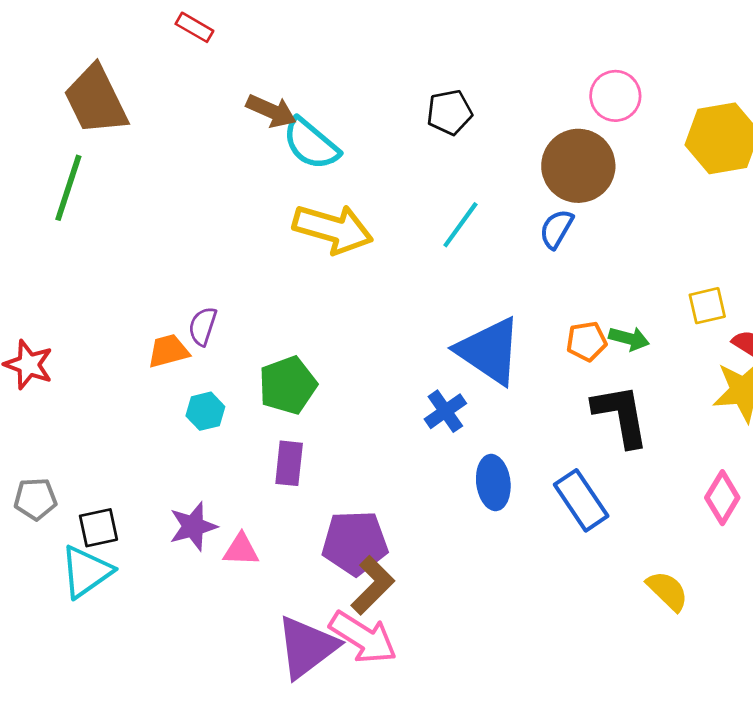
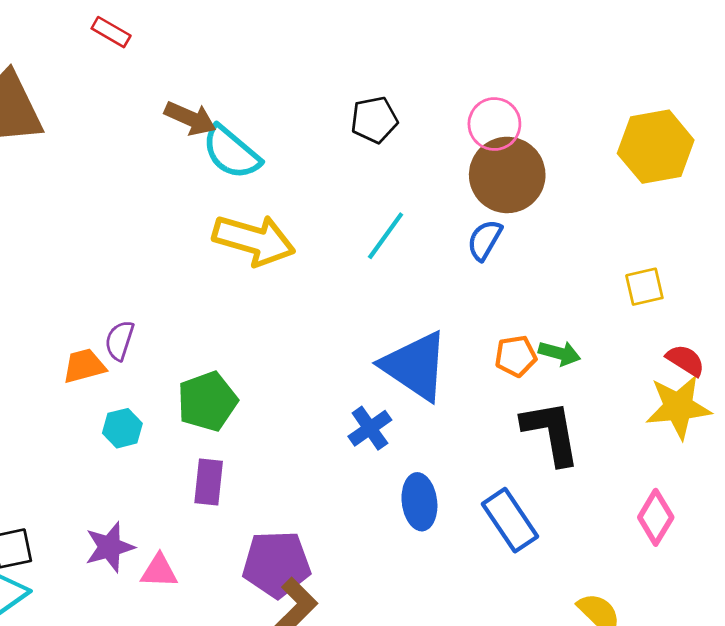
pink circle: (615, 96) -> (494, 124), moved
yellow square: (707, 306) -> (644, 287), moved

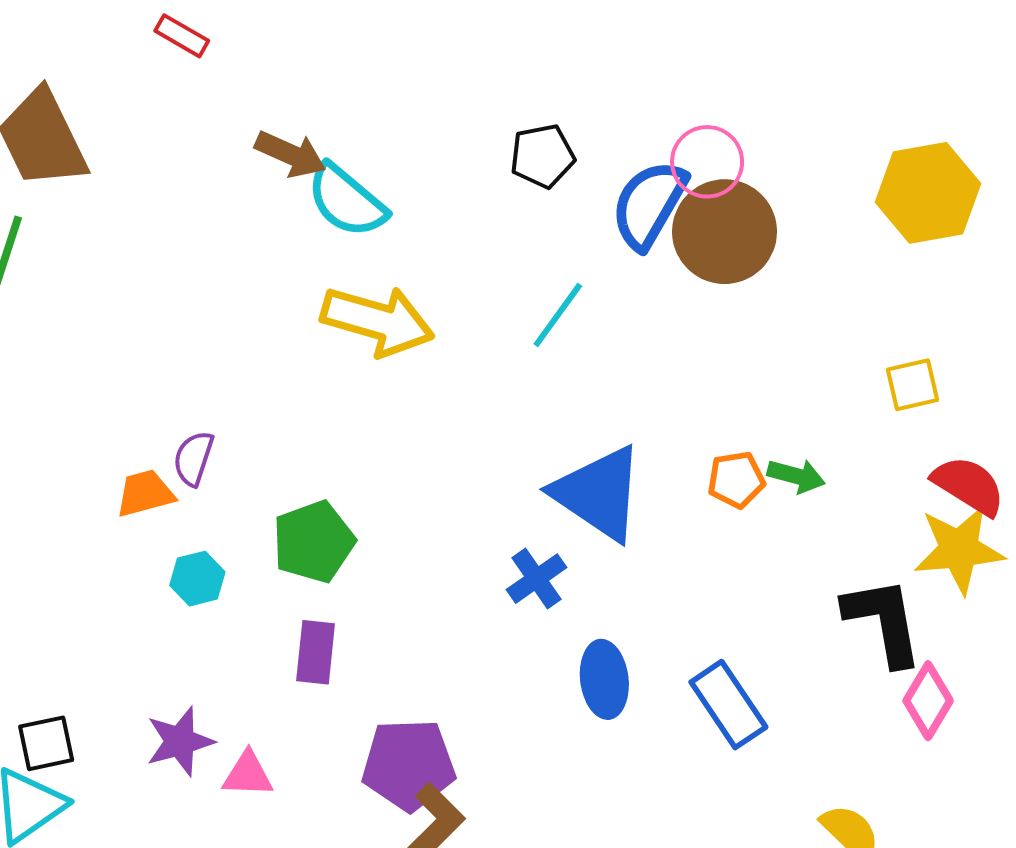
blue semicircle: (485, 240) -> (649, 204), moved, size x1.6
red semicircle: (685, 360) -> (969, 486), size x1.4
black L-shape: (551, 432) -> (883, 621), moved

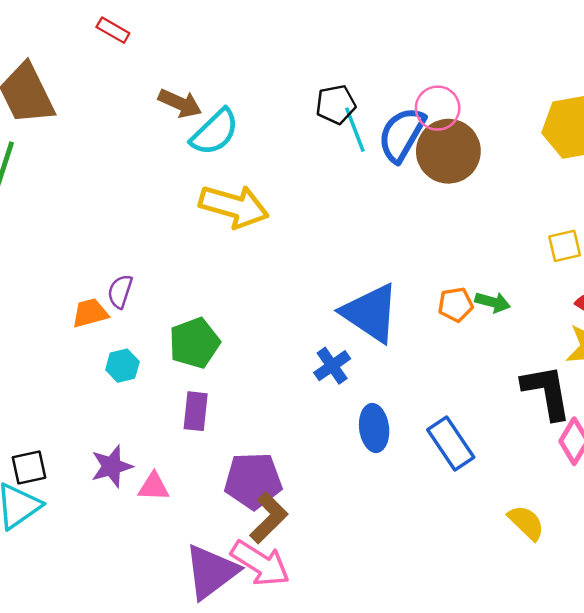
cyan semicircle: (347, 201) -> (215, 132), turned -84
cyan line: (558, 315) -> (355, 130), moved, turned -57

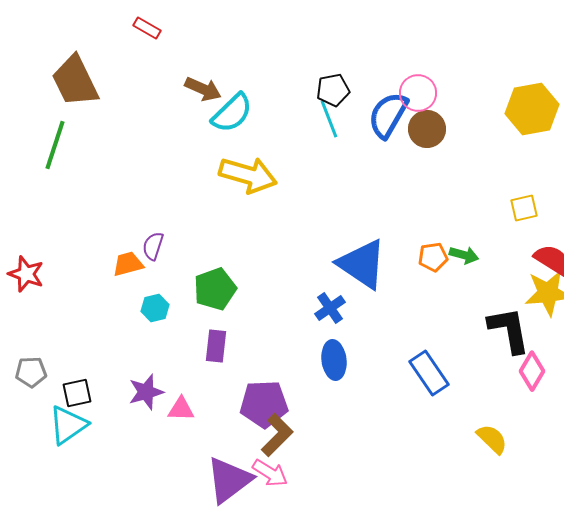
cyan line: (355, 130) -> (329, 119), moved
brown circle: (448, 151) -> (427, 129), size x0.7
blue ellipse: (374, 428) -> (334, 360), moved
pink arrow: (260, 563) -> (270, 473), size x0.7

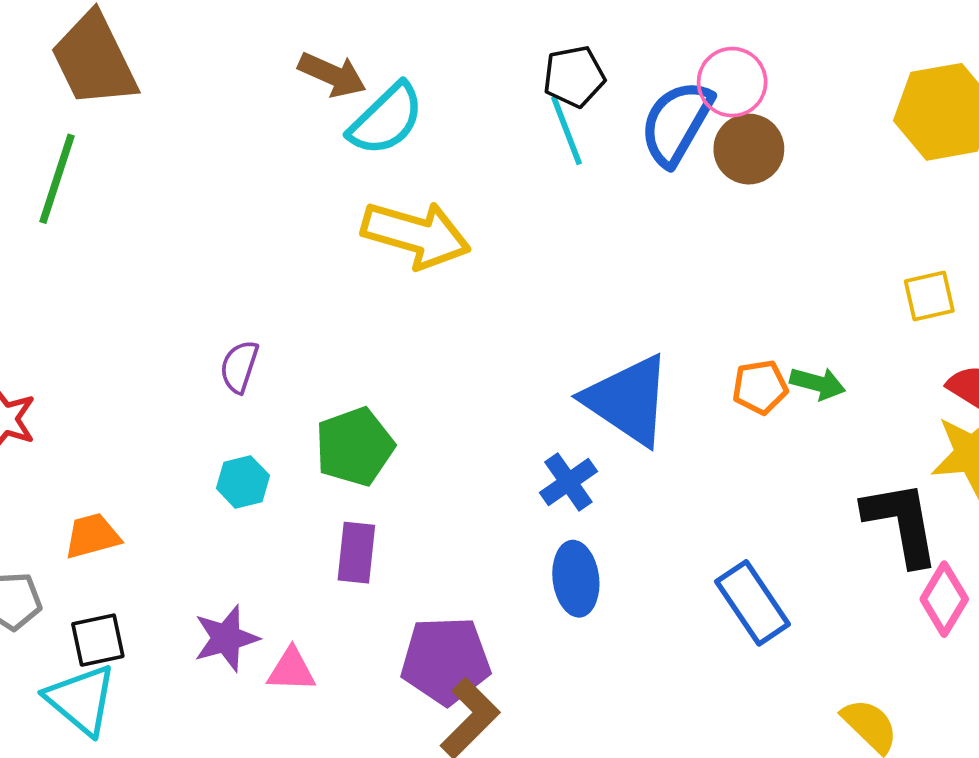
orange trapezoid: (128, 264) -> (92, 536), moved
cyan triangle: (68, 425) -> (81, 700), turned -45

